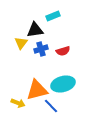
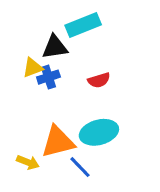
cyan rectangle: (53, 16) -> (83, 25), size x1.5
yellow triangle: (21, 43) -> (33, 68), turned 32
blue cross: (41, 49) -> (48, 77), moved

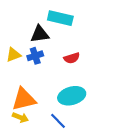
cyan rectangle: (83, 25) -> (60, 18), turned 35
yellow triangle: (33, 68) -> (13, 55), moved
orange triangle: (58, 142) -> (24, 99), moved

